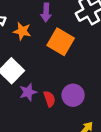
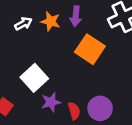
orange star: (22, 31) -> (51, 21), moved

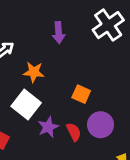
orange star: (51, 21) -> (34, 72), moved
orange square: (90, 49) -> (81, 94), moved, size x0.6

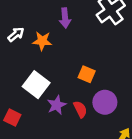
orange star: (34, 72) -> (42, 41), moved

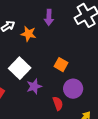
red semicircle: (80, 109) -> (58, 103), moved

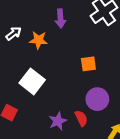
orange square: (61, 65) -> (88, 64), moved, turned -32
purple star: (34, 86) -> (58, 121), moved

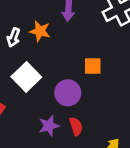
white arrow: (14, 34) -> (13, 37), moved, turned 140
purple circle: (97, 99) -> (68, 93), moved

